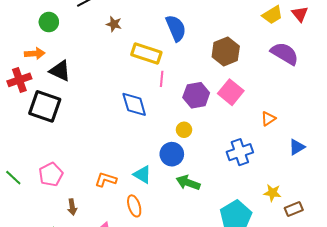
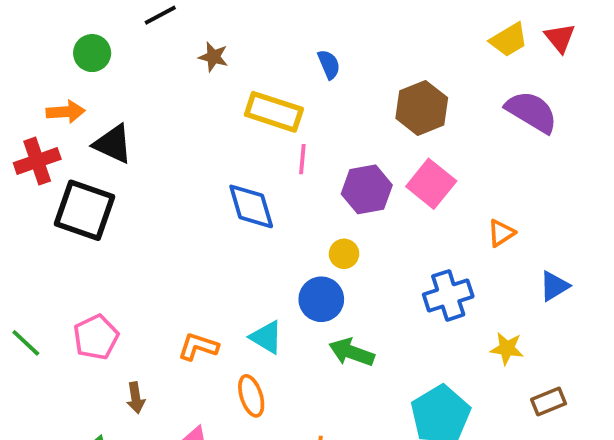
blue semicircle: (176, 28) -> (329, 64), size x0.6
yellow star: (272, 193) -> (507, 349), moved

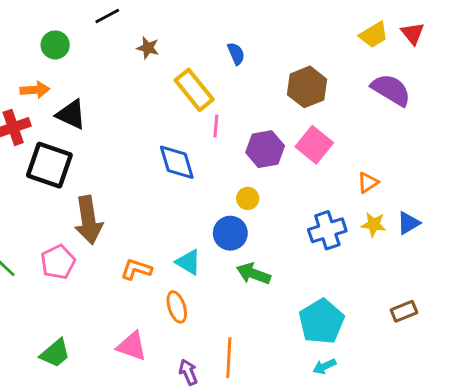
yellow rectangle: (274, 112) -> (194, 90), turned 33
yellow star: (507, 349) -> (374, 224), moved
brown arrow: (136, 398) -> (88, 220), moved, size x2.0

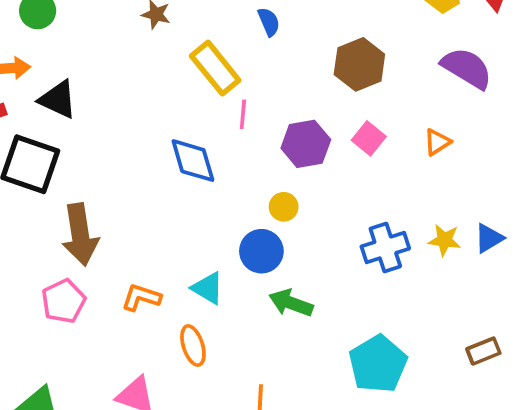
pink square: (314, 145) -> (369, 138), size x0.7
orange triangle: (368, 182) -> (437, 142), moved
pink pentagon: (58, 262) -> (63, 301), moved

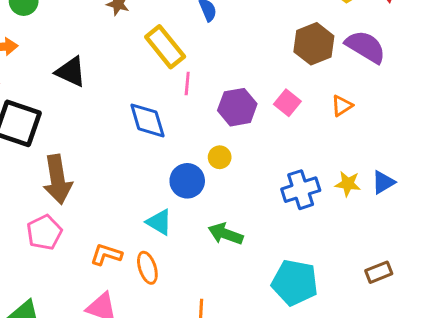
brown hexagon: (359, 64) -> (314, 44), moved
black triangle: (58, 100) -> (71, 72), moved
blue circle: (261, 251) -> (187, 181), moved
orange L-shape: (141, 297) -> (106, 254), moved
cyan pentagon: (378, 364) -> (295, 282), turned -30

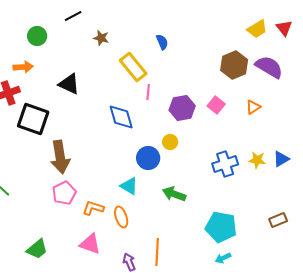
pink pentagon: (44, 232) -> (64, 193), moved

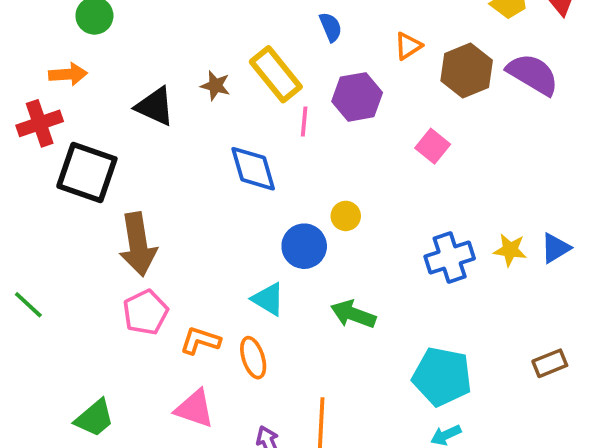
brown star: (101, 38) -> (215, 86), moved
orange triangle: (253, 107) -> (408, 46), moved
purple hexagon: (182, 108) -> (357, 97), moved

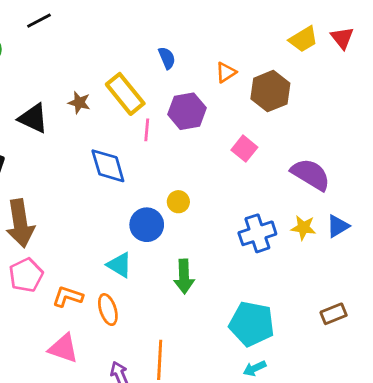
purple semicircle: (533, 74) -> (311, 174), moved
green arrow: (353, 314) -> (184, 276), turned -112

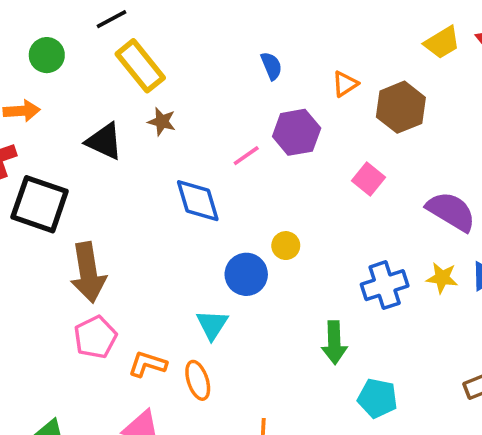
yellow rectangle: (125, 94) -> (140, 66), moved
pink line: (147, 130) -> (246, 156), turned 50
cyan triangle: (119, 265) -> (212, 325), turned 32
green arrow: (184, 276) -> (334, 343), moved
cyan pentagon: (252, 324) -> (377, 398), size x0.7

